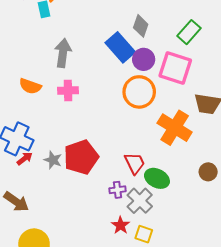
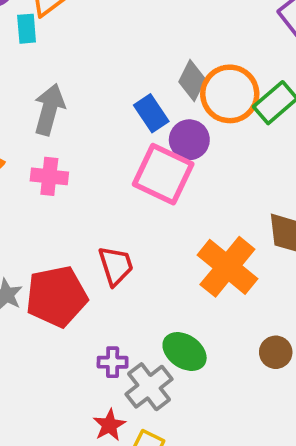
blue rectangle: (120, 47) -> (151, 113), size x0.7
pink square: (175, 68) -> (163, 174), moved
orange circle: (139, 92) -> (230, 94), moved
red trapezoid: (135, 163) -> (116, 266), moved

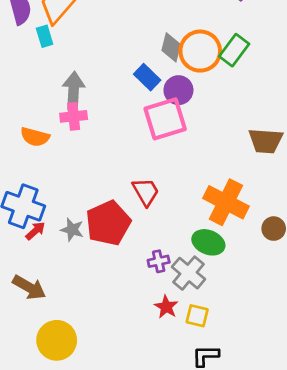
pink square: (163, 174) -> (165, 119), turned -30
pink cross: (49, 176) -> (74, 116), moved
orange cross: (227, 267) -> (226, 202), moved

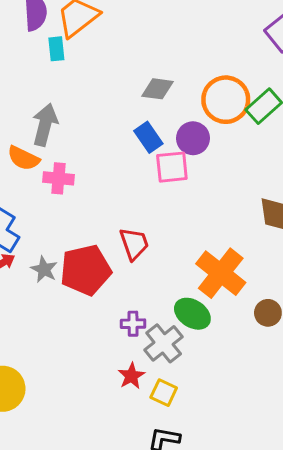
gray diamond: (171, 47) -> (157, 89), moved, turned 72
blue rectangle: (147, 77) -> (148, 137), moved
gray arrow: (74, 90) -> (45, 125), moved
pink cross: (74, 116) -> (58, 178), moved
pink square: (165, 119) -> (172, 167), size x0.7

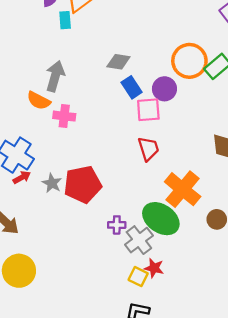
gray diamond: (157, 89) -> (118, 62), moved
red trapezoid: (134, 244) -> (148, 149), moved
green ellipse: (192, 314) -> (161, 219), size x1.4
red star: (131, 376) -> (154, 268), moved, turned -30

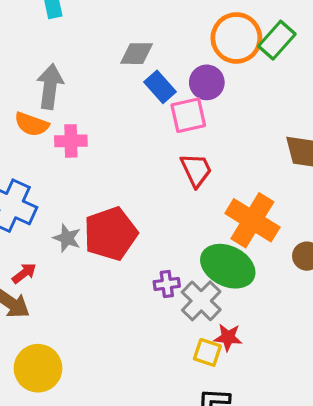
red arrow: (22, 177) -> (24, 273), moved

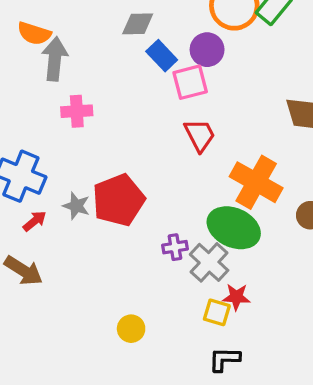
orange semicircle: (32, 124) -> (34, 33), moved
red arrow: (24, 273) -> (35, 221), moved
yellow circle: (38, 368) -> (131, 329), moved, size x0.6

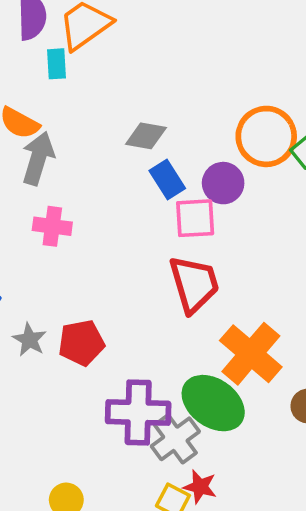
red trapezoid: (200, 135) -> (194, 284), size x1.4
red pentagon: (118, 200) -> (81, 343), size x0.7
purple cross: (175, 247) -> (138, 412), size x2.0

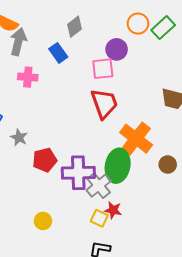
gray diamond: (146, 136) -> (75, 27), turned -45
orange circle: (266, 136) -> (138, 24), size x0.7
blue rectangle: (167, 180) -> (58, 53), moved
red pentagon: (81, 343) -> (45, 160), moved
green ellipse: (213, 403) -> (118, 166), turned 68

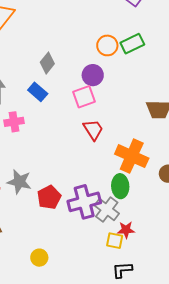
green rectangle: (163, 28) -> (132, 44), turned 30
red trapezoid: (104, 103) -> (93, 130), size x0.7
gray star: (19, 138) -> (19, 182), size x1.4
green ellipse: (118, 166) -> (120, 186), size x0.7
yellow circle: (43, 221) -> (39, 258), moved

